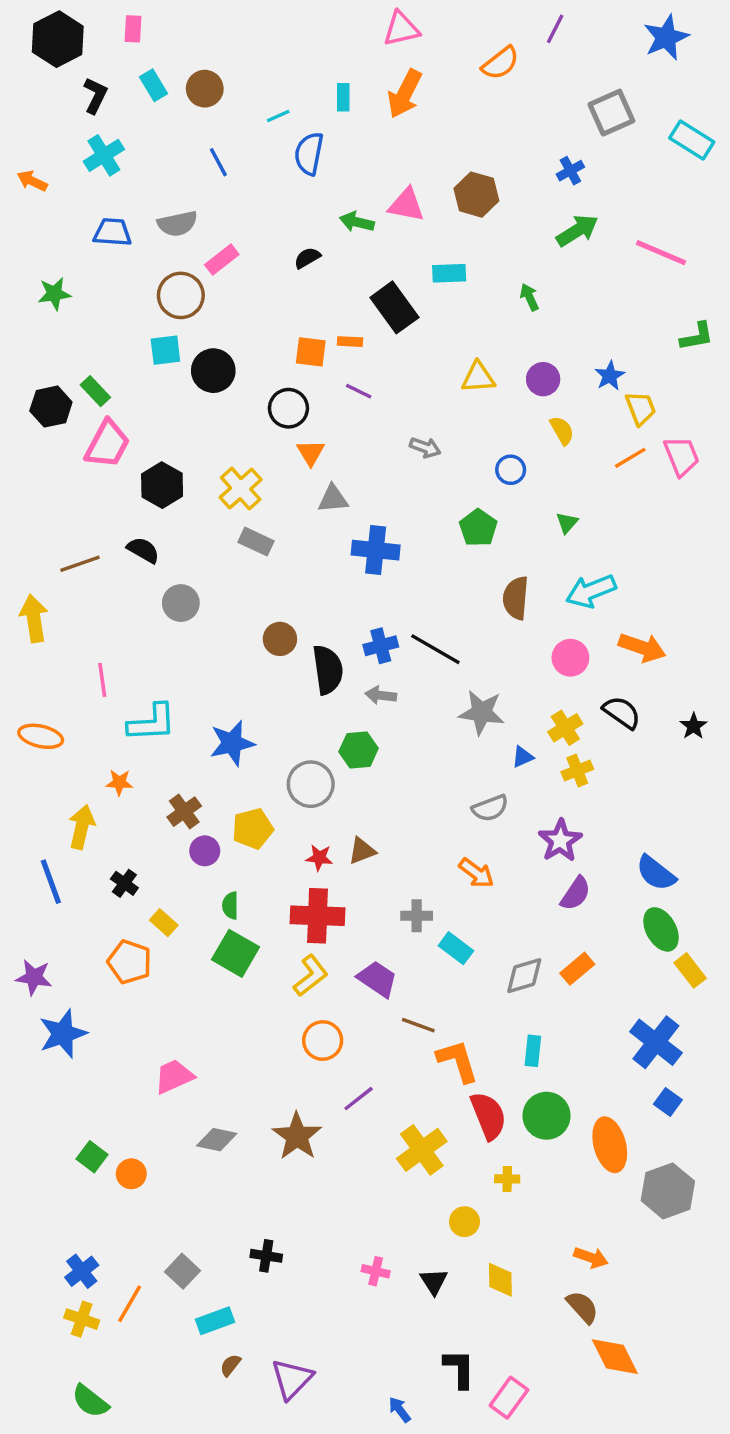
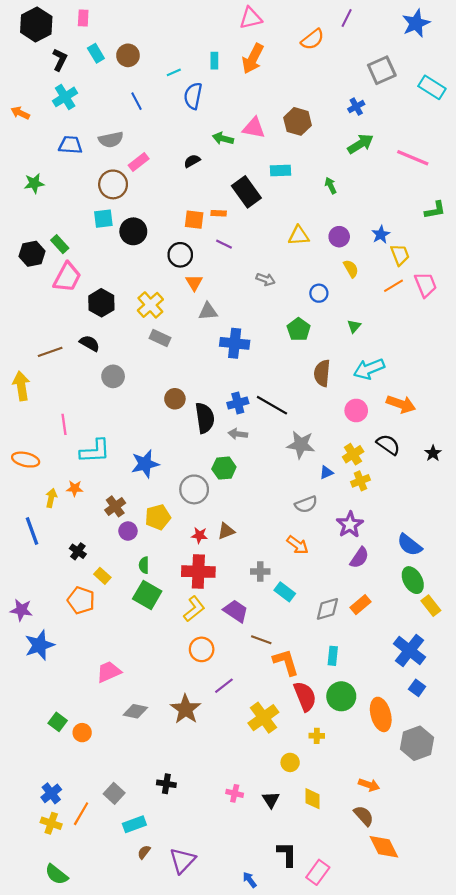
yellow arrow: (82, 827) -> (51, 498), moved, size x0.7
blue line: (51, 882) -> (32, 531), moved

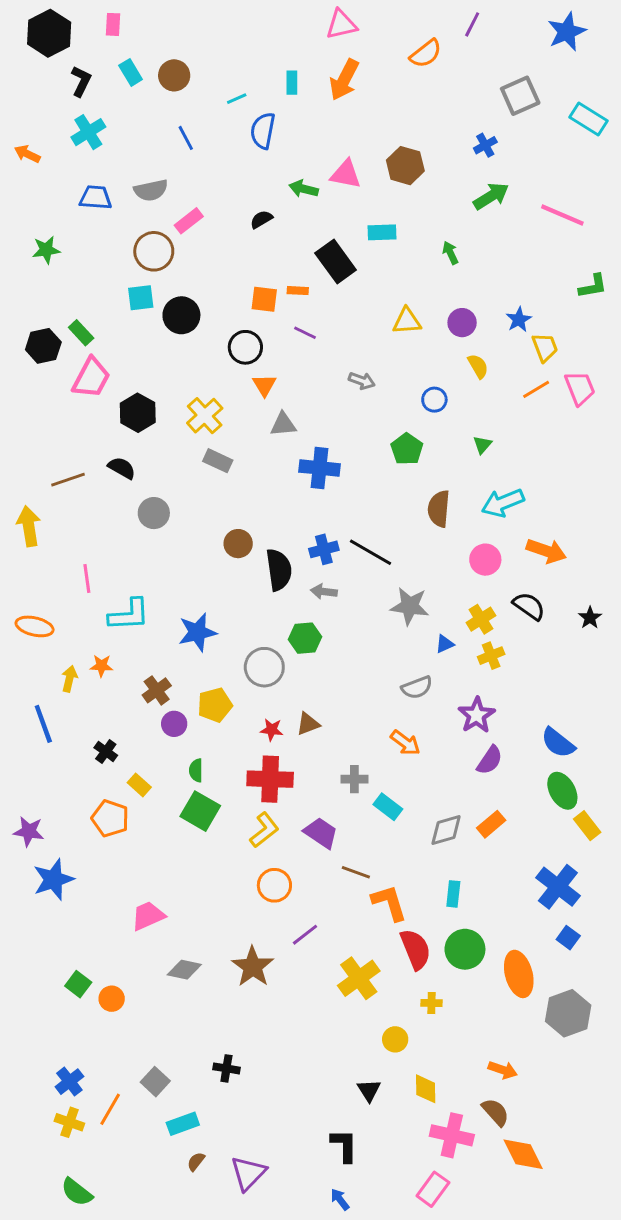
pink cross: (235, 793) -> (452, 1135), moved, size x1.8
black L-shape: (287, 854) -> (344, 1146), moved

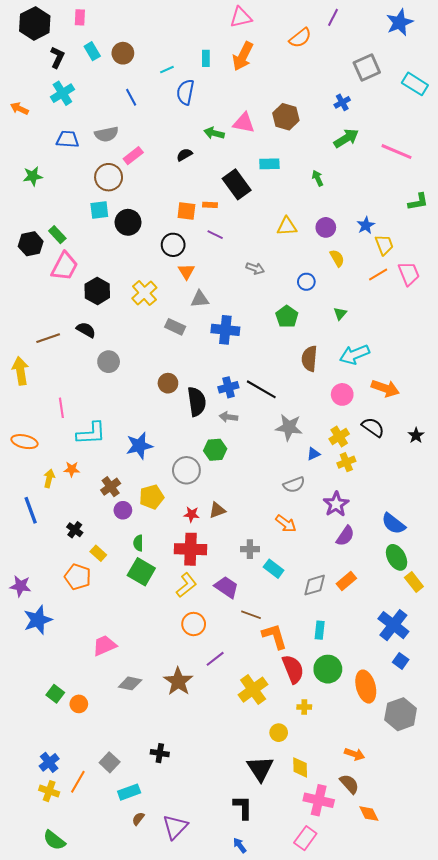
gray rectangle: (218, 461) -> (175, 327), moved
black triangle: (369, 1090) -> (260, 769), size x1.6
orange diamond: (523, 1154) -> (369, 814), size x0.7

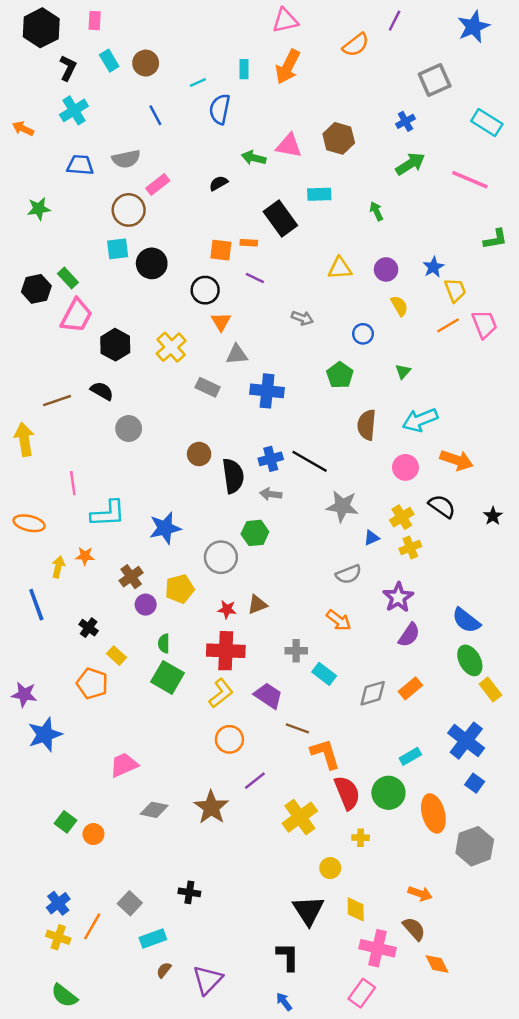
cyan rectangle: (415, 84) -> (487, 123), moved
cyan rectangle: (320, 630) -> (410, 756), moved, turned 54

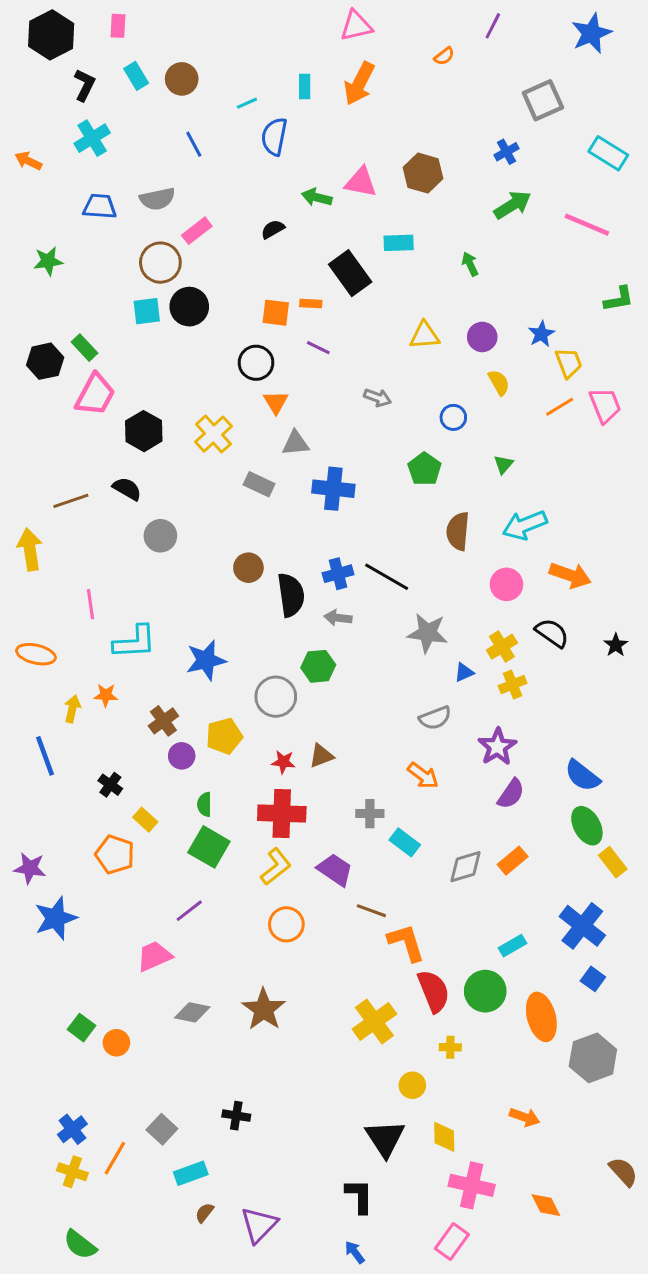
orange semicircle: (356, 45) -> (444, 56), size x0.6
black circle: (152, 263) -> (189, 307), moved
purple line: (255, 781) -> (189, 911), moved
brown semicircle: (414, 929) -> (623, 1172), moved

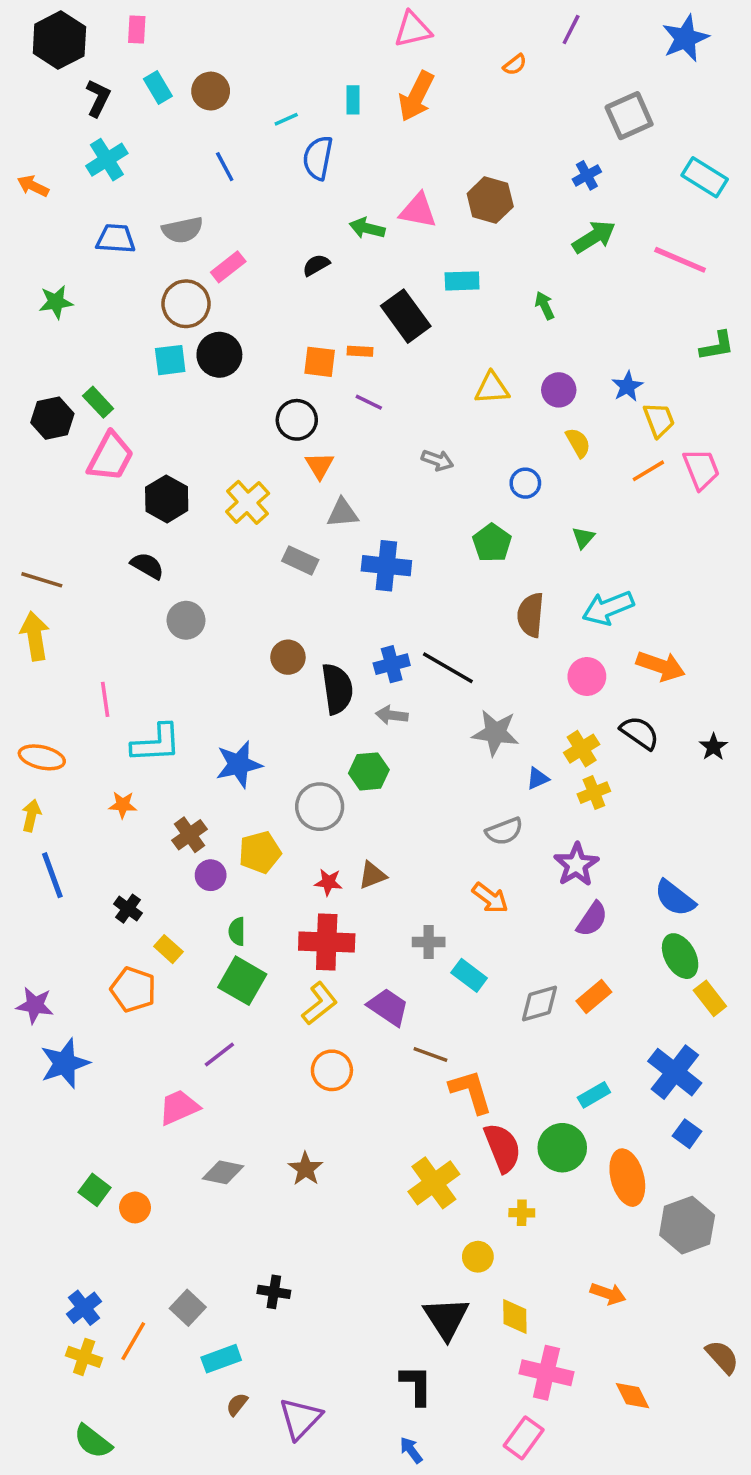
brown line: (71, 501) -> (42, 580), moved, turned 36
yellow arrow: (72, 709) -> (31, 815), moved
brown star: (264, 1009) -> (306, 1169), size x0.7

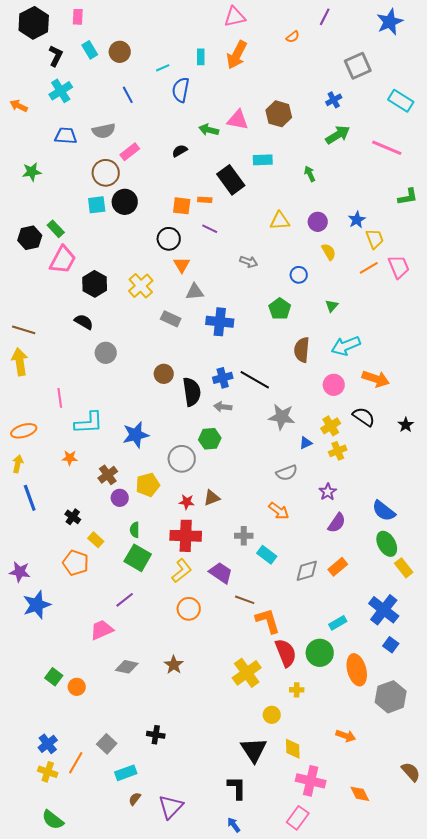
orange ellipse: (42, 757) -> (24, 431), turned -30
purple star: (576, 865) -> (328, 492), size x0.7

